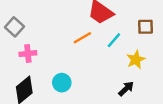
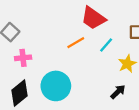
cyan circle: (62, 83) -> (56, 86), size x1.6

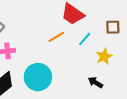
black arrow: (118, 92) -> (95, 82), turned -104

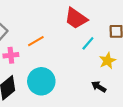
orange line: (56, 37) -> (36, 41), moved

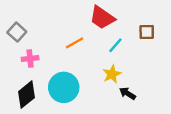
orange line: (36, 41) -> (75, 43), moved
yellow star: (107, 61) -> (112, 74), moved

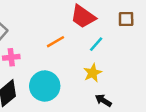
brown square: (147, 32) -> (126, 19), moved
black arrow: (127, 93) -> (103, 100), moved

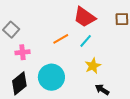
cyan line: (96, 44) -> (86, 41), moved

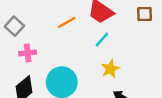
orange line: (61, 39) -> (67, 23), moved

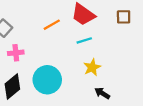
cyan line: (102, 40) -> (84, 40), turned 32

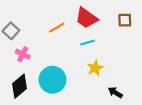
pink cross: (16, 53) -> (23, 54), turned 32
black arrow: (102, 93) -> (115, 92), moved

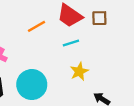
brown square: (125, 20) -> (99, 18), moved

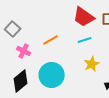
orange line: (37, 26) -> (51, 40), moved

